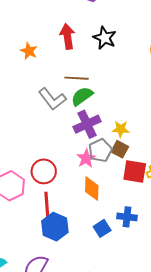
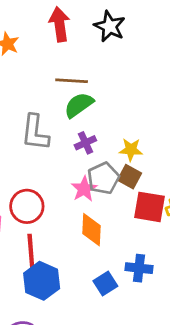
gray L-shape: (52, 99) -> (35, 133), moved, turned 44
purple cross: (87, 124) -> (85, 143), size x0.6

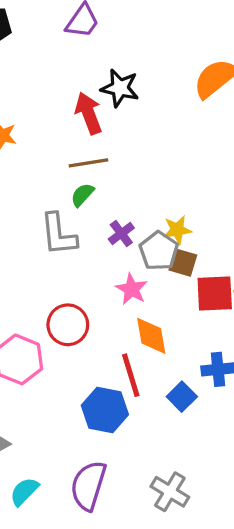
red arrow: (60, 24) -> (88, 113), moved
green semicircle: (79, 105) -> (82, 195), moved, size x0.7
gray pentagon: (103, 178) -> (159, 251), moved
red line: (31, 252) -> (131, 375), moved

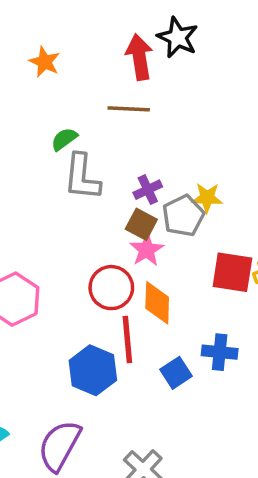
green semicircle: (82, 195) -> (64, 139), moved
brown square: (183, 263) -> (141, 224), moved
red circle: (68, 325) -> (111, 288), moved

